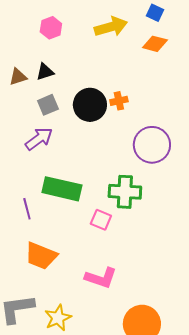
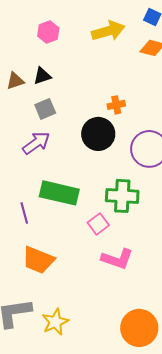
black circle: (90, 105) -> (98, 134), moved
pink square: (101, 220) -> (98, 224), turned 30
pink L-shape: (101, 278) -> (117, 259), moved

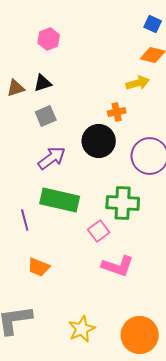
yellow arrow: (108, 31) -> (138, 83), moved, size x0.7
purple arrow: (36, 143) -> (52, 158), moved
orange trapezoid: (38, 260) -> (39, 267), size x0.7
yellow star: (55, 322) -> (82, 329), moved

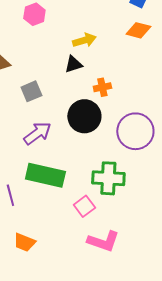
black triangle: (43, 83) -> (73, 64), moved
yellow arrow: (138, 83) -> (84, 40), moved

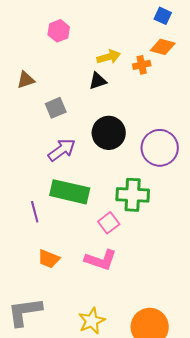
orange cross: (102, 87) -> (142, 65), moved
pink L-shape: (103, 241) -> (101, 260), moved

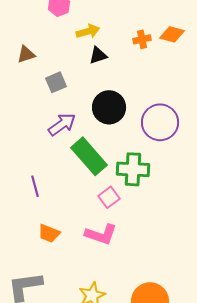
orange diamond: (163, 47) -> (172, 34), moved
yellow arrow: (109, 57) -> (88, 31), moved
green rectangle: (70, 192) -> (89, 156), moved, turned 36

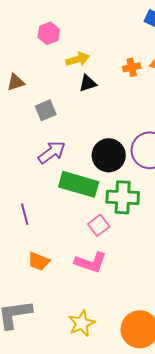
black circle: (109, 107) -> (109, 155), moved
green rectangle: (89, 156) -> (79, 184), turned -33

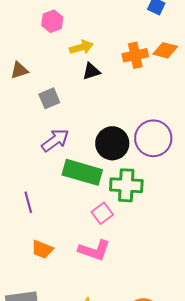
orange cross: (132, 67) -> (135, 55), size x1.4

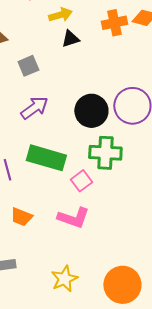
green rectangle: (82, 172) -> (46, 158), moved

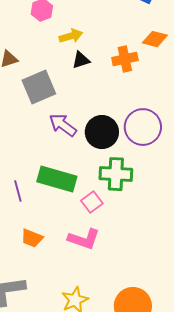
orange cross: (114, 23) -> (125, 59), moved
gray square: (28, 66) -> (39, 87), size x1.6
purple arrow: (34, 108) -> (63, 125), moved, turned -108

